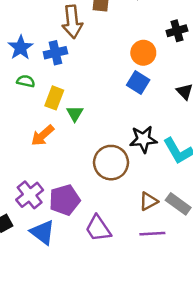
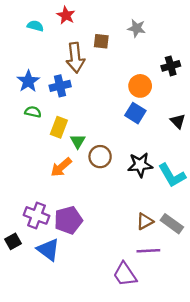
orange arrow: (43, 135) -> (61, 167), moved
brown circle: (111, 163) -> (100, 157), moved, size x0.7
purple cross: (30, 195) -> (36, 215), turned -30
purple trapezoid: (98, 228) -> (125, 274), moved

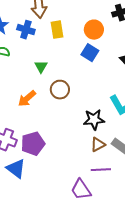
blue cross: (60, 86) -> (26, 30), turned 30
yellow rectangle: (59, 127) -> (57, 30), moved, turned -30
green triangle: (78, 141) -> (41, 67), moved
black star: (140, 165) -> (94, 120), moved

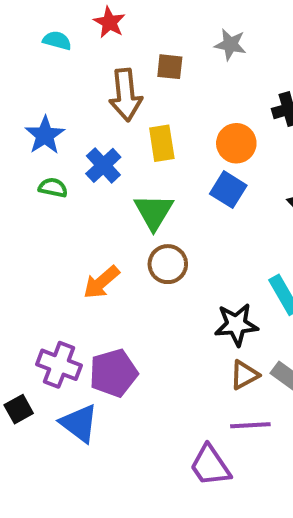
blue cross: (26, 30) -> (103, 165), moved, turned 30
green triangle: (41, 67) -> (154, 212), moved, size x1.5

